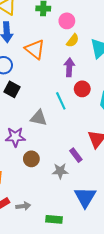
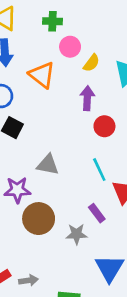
pink circle: (67, 21) -> (70, 47), moved
cyan line: (61, 101) -> (99, 170), moved
brown circle: (31, 159) -> (39, 219), size x1.5

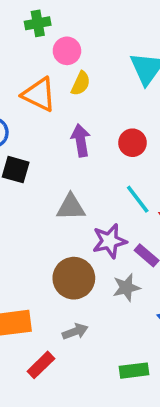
yellow semicircle: (91, 63) -> (81, 83), moved
purple arrow: (87, 98) -> (81, 140), moved
purple star: (17, 190) -> (110, 241), moved
gray arrow: (28, 280) -> (75, 331), moved

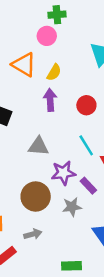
green cross: (38, 23) -> (57, 15), moved
yellow semicircle: (81, 83) -> (54, 72), moved

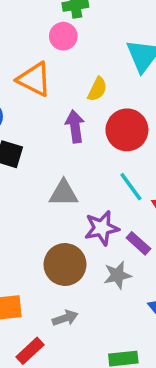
yellow semicircle: (54, 72) -> (97, 89), moved
red circle: (86, 105) -> (127, 130), size x1.5

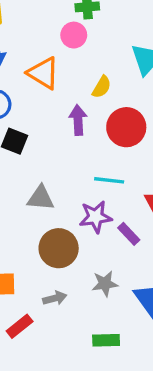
cyan line: (131, 187) -> (109, 180), moved, turned -52
gray triangle: (64, 193) -> (41, 198), moved
gray star: (117, 275) -> (105, 284), moved

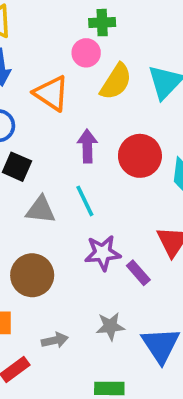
yellow semicircle: (102, 87) -> (116, 82), moved, size x1.5
cyan line: (109, 180) -> (85, 201), moved, turned 56
gray triangle: (41, 198) -> (41, 210), moved
brown circle: (59, 248) -> (32, 275), moved

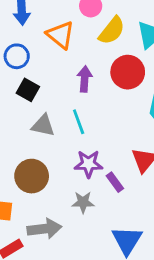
red circle: (140, 156) -> (128, 72), moved
gray star: (110, 326) -> (83, 202), moved
gray arrow: (55, 340) -> (44, 229), size x1.6

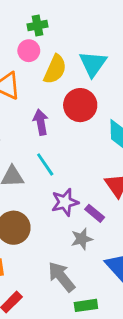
gray star: (83, 202) -> (82, 239), moved
gray arrow: (44, 229) -> (61, 277), moved, turned -108

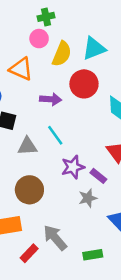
cyan triangle: (93, 64) -> (94, 48), turned 35
purple arrow: (41, 122) -> (51, 99), turned 105
gray arrow: (61, 277) -> (55, 238), moved

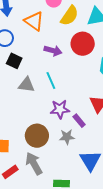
brown circle: (29, 190) -> (37, 136), moved

